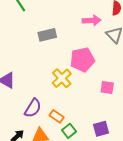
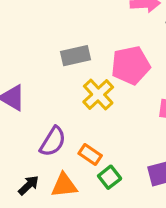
gray rectangle: (47, 35) -> (75, 56), moved

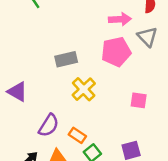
pink pentagon: (131, 65) -> (116, 52), moved

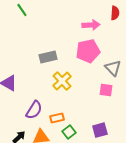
gray triangle: (147, 37) -> (113, 68), moved
orange rectangle: (77, 135) -> (57, 118), turned -48

